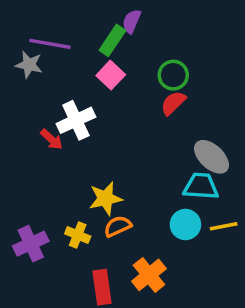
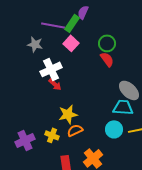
purple line: (50, 44) -> (53, 25), moved
gray star: (29, 65) -> (35, 44), moved
red semicircle: (173, 103) -> (107, 59), turned 98
red arrow: (52, 139) -> (55, 84), moved

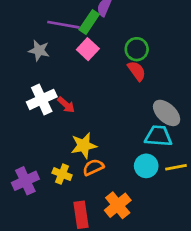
white cross: (51, 69) -> (42, 99), moved

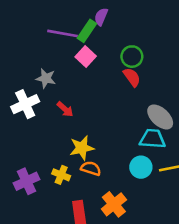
gray star: (39, 51) -> (46, 78), moved
white cross: (42, 99) -> (25, 104), moved
orange semicircle: (93, 167) -> (91, 168), turned 42

